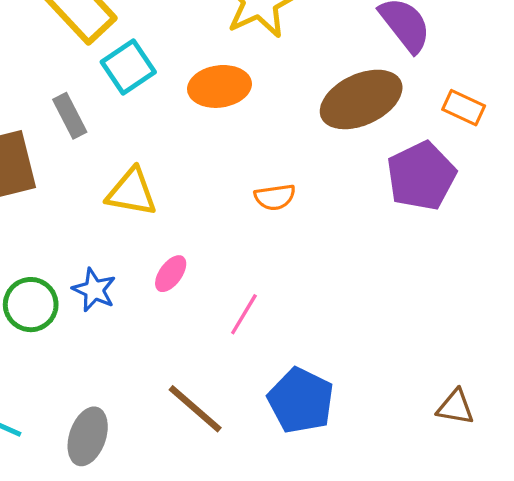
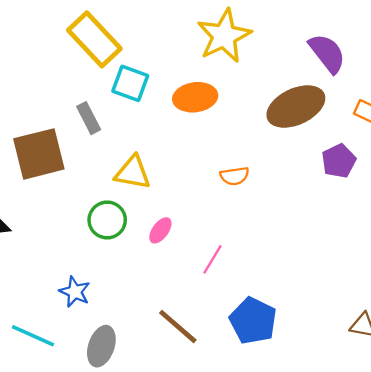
cyan square: (128, 67) -> (130, 83), turned -36
purple pentagon: (421, 176) -> (339, 161), size x0.7
blue star: (94, 290) -> (75, 292), moved
green circle: (31, 305) -> (107, 220), moved

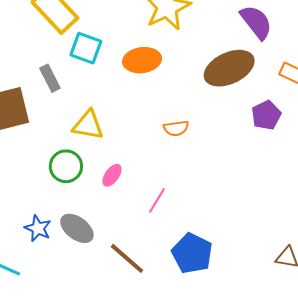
gray ellipse: (101, 346) -> (77, 228), moved, turned -72

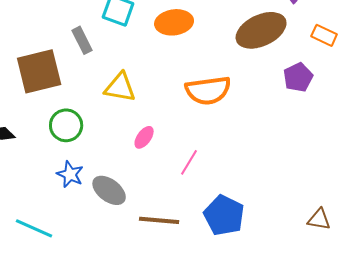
orange semicircle: (176, 128) -> (208, 90), size x1.8
green circle: (66, 166) -> (66, 125), moved
blue star: (38, 228) -> (70, 174), moved
brown line: (127, 258) -> (159, 220), turned -36

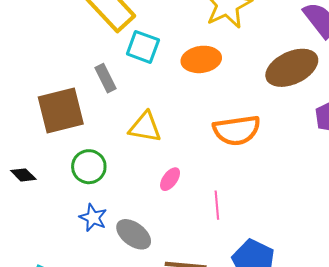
pink line: (189, 162) -> (217, 205), turned -36

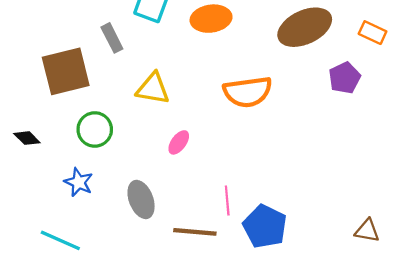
pink line: (217, 205) -> (227, 201), moved
blue star: (93, 218) -> (79, 182), moved
gray ellipse: (134, 234) -> (141, 199), turned 32

